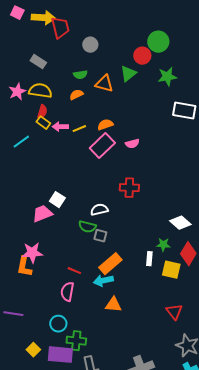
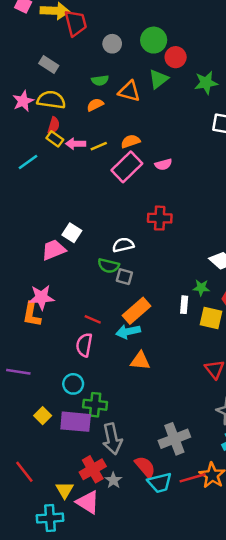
green circle: (158, 42) -> (154, 40), moved

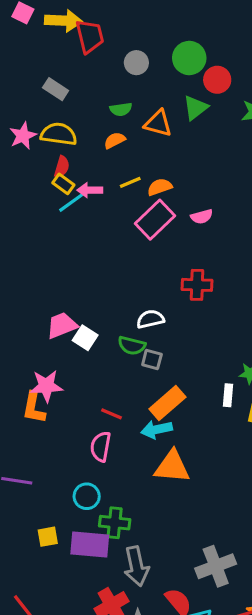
yellow line: (99, 146) -> (130, 182), moved
cyan line: (28, 162) -> (71, 203), moved
white square: (72, 233) -> (85, 338), moved
orange triangle: (140, 361) -> (172, 467), size x1.4
yellow square: (43, 416) -> (48, 537), turned 35

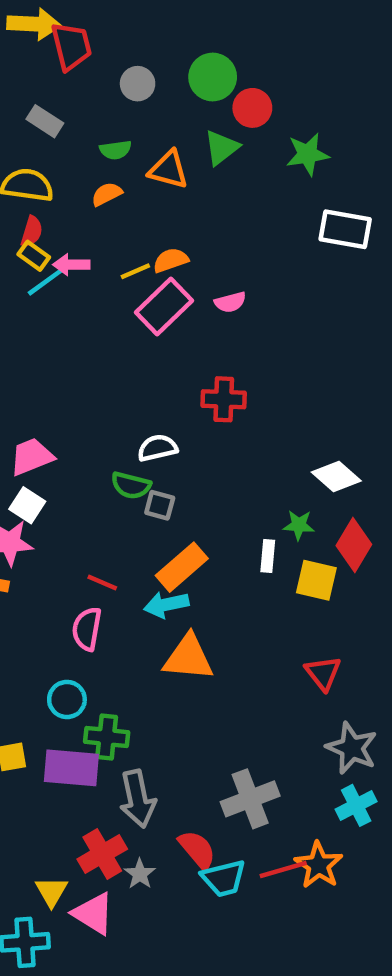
gray rectangle: (56, 89) -> (45, 121), moved
yellow line: (130, 182) -> (135, 271), moved
white square: (85, 338) -> (27, 505), moved

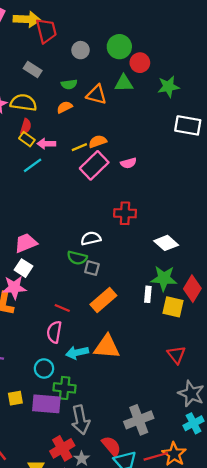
green triangle: (221, 148) -> (124, 83), turned 36
cyan line: (45, 282) -> (33, 165), moved
white diamond: (336, 477) -> (166, 243), moved
green star: (299, 525) -> (164, 278), size x1.6
cyan arrow: (166, 605) -> (77, 353), moved

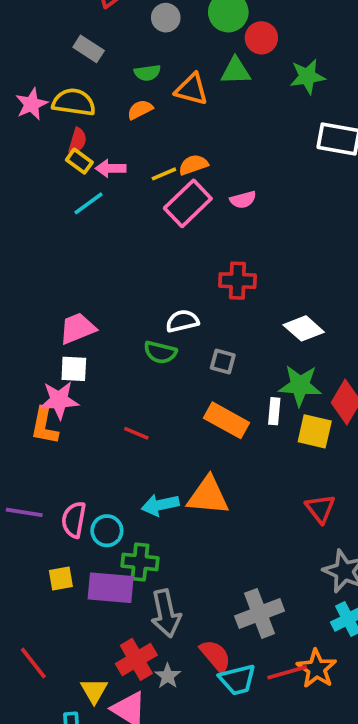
white square: (23, 268) -> (74, 369), turned -30
gray square: (92, 268) -> (223, 362), moved
orange rectangle: (103, 300) -> (226, 420), moved, turned 70
pink semicircle: (54, 332) -> (74, 520), moved

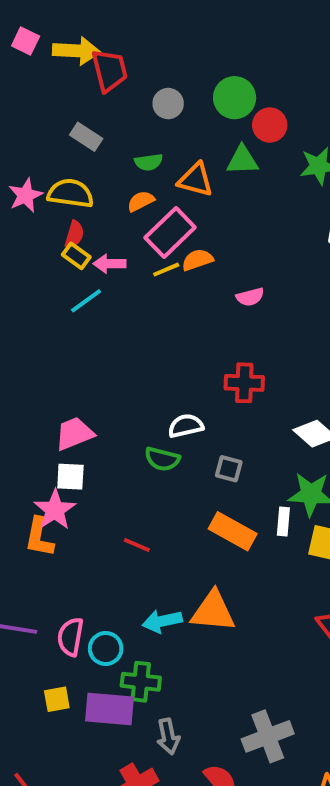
pink rectangle: (188, 203) -> (170, 232), moved
pink star: (59, 400) -> (55, 510), turned -30
gray arrow: (166, 613) -> (168, 736), size x0.7

